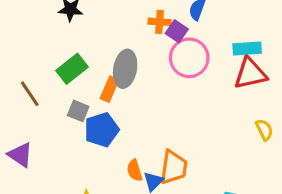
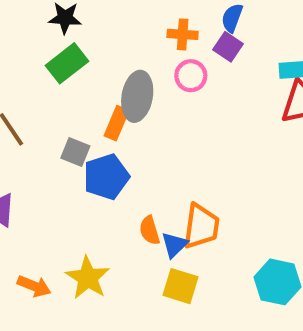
purple square: (177, 31) -> (228, 47), moved
pink circle: (189, 58) -> (191, 76), moved, size x0.6
green rectangle: (72, 69) -> (67, 63), moved

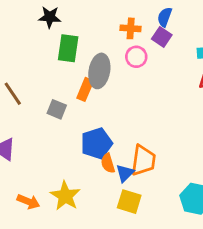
green rectangle: (67, 63) -> (68, 48), moved, turned -44
blue pentagon: (106, 177) -> (97, 143), moved

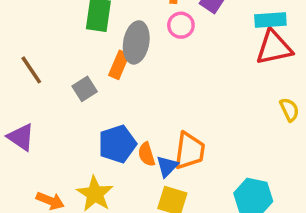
gray square: (57, 109) -> (85, 89), turned 36
blue pentagon: (97, 143) -> (117, 144), moved

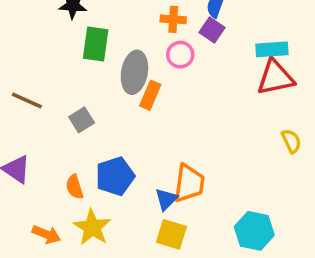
orange rectangle: (119, 65) -> (150, 95), moved
brown line: (31, 70) -> (27, 100), turned -32
orange semicircle: (147, 154) -> (75, 187), moved

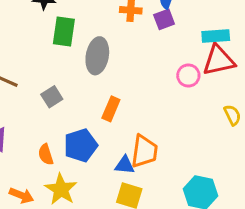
purple square: (212, 30) -> (164, 19), turned 35
pink circle: (180, 55) -> (188, 76), moved
orange rectangle: (150, 95) -> (111, 109), moved
blue triangle: (166, 199) -> (125, 165), turned 50

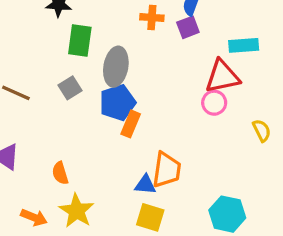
red triangle: (219, 60) -> (222, 76), moved
pink circle: (188, 76) -> (214, 103), moved
gray square: (52, 97) -> (70, 88), moved
blue pentagon: (81, 145) -> (118, 103), moved

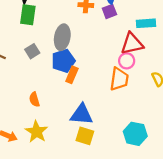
green rectangle: (80, 40) -> (28, 15), moved
orange trapezoid: (167, 170) -> (119, 79), moved
orange semicircle: (60, 173) -> (34, 99), moved
blue triangle: (145, 185) -> (82, 114), size x1.6

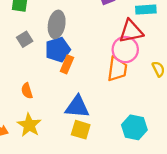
pink circle: (127, 61) -> (125, 50), size x1.5

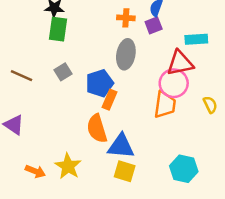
gray ellipse: (57, 24) -> (126, 54), moved
orange semicircle: (27, 91) -> (97, 129), moved, size x1.6

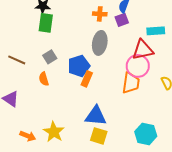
orange semicircle: (97, 129) -> (44, 79), moved, size x0.6

